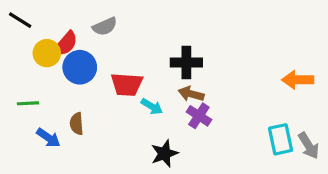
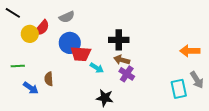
blue circle: (80, 67) -> (70, 43), moved
gray arrow: (309, 146) -> (197, 80), moved
black star: (164, 153) -> (105, 98), turned 30

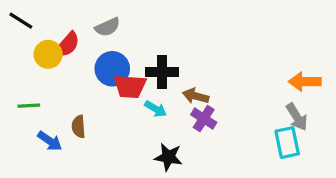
black cross: (119, 40) -> (162, 72), moved
gray arrow: (197, 80) -> (297, 117), moved

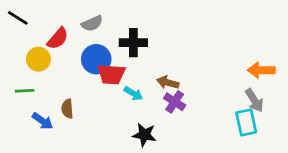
yellow circle: (48, 54) -> (38, 59), moved
black cross: (162, 72) -> (133, 43), moved

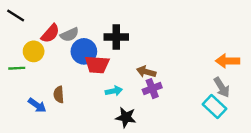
gray semicircle: (92, 23) -> (69, 35), moved
green line: (25, 91) -> (17, 68), moved
cyan arrow: (133, 94) -> (114, 91), moved, turned -42
purple cross: (175, 102) -> (152, 89), turned 36
cyan rectangle: (246, 122) -> (214, 107), turned -35

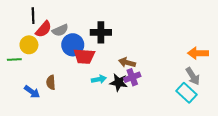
black line: (16, 15) -> (33, 16), moved, turned 56
black star: (126, 117) -> (119, 82), moved

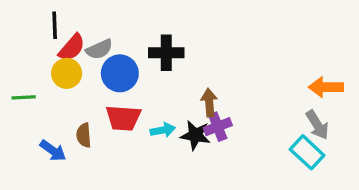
yellow circle: (29, 45) -> (67, 73), moved
red trapezoid: (84, 56) -> (123, 118), moved
brown arrow: (127, 63) -> (209, 103), turned 70

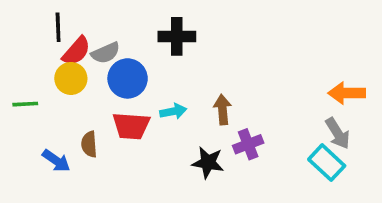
black cross: (166, 53) -> (177, 36), moved
purple cross: (218, 127) -> (248, 144), moved
cyan arrow: (163, 130) -> (173, 111), moved
black star: (195, 135) -> (208, 163), moved

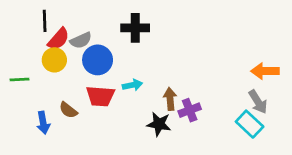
brown arrow: (223, 110) -> (170, 99), moved
brown semicircle: (89, 144) -> (68, 110), turned -48
blue arrow: (56, 161) -> (43, 123), turned 45

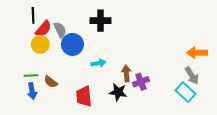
gray semicircle: (81, 40) -> (60, 30), turned -91
green line: (19, 79) -> (31, 76), moved
red trapezoid: (100, 96) -> (84, 96), moved, turned 80

